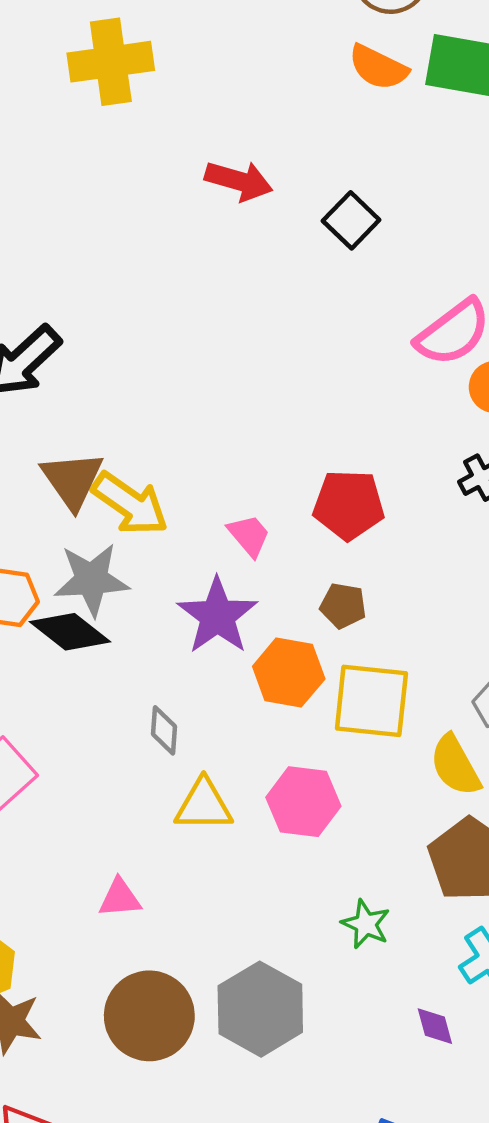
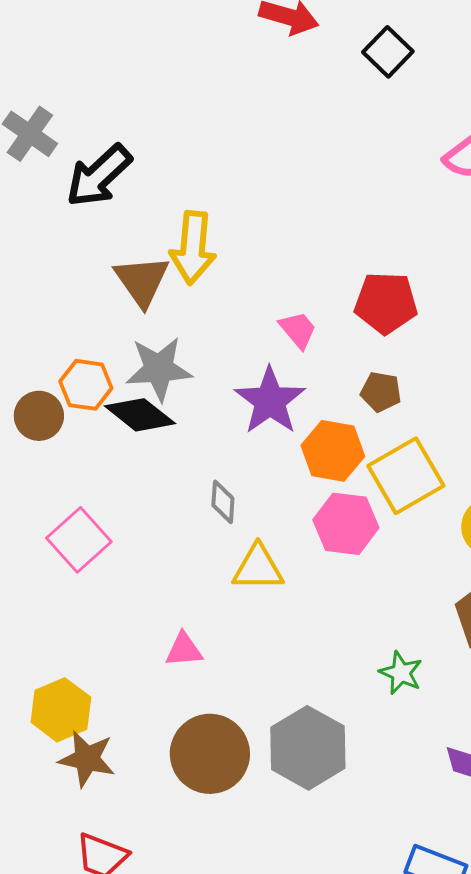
yellow arrow: (130, 504) -> (193, 248), moved, turned 60
yellow square: (371, 701) -> (406, 476), turned -36
pink hexagon: (303, 802) -> (346, 524), moved

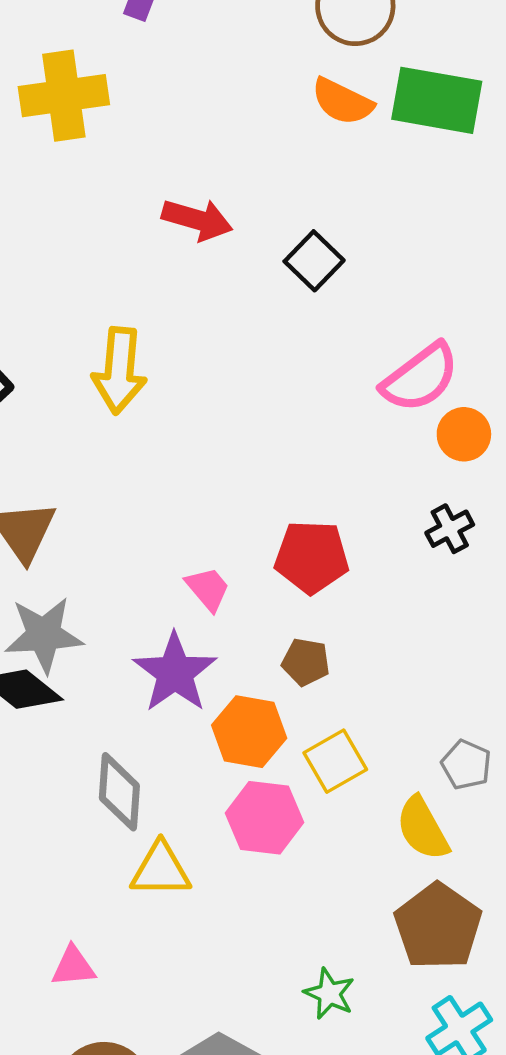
yellow arrow: (193, 248) -> (119, 371), moved
yellow square: (406, 476) -> (335, 761), size x0.7
gray diamond: (223, 502) -> (119, 792), size x1.5

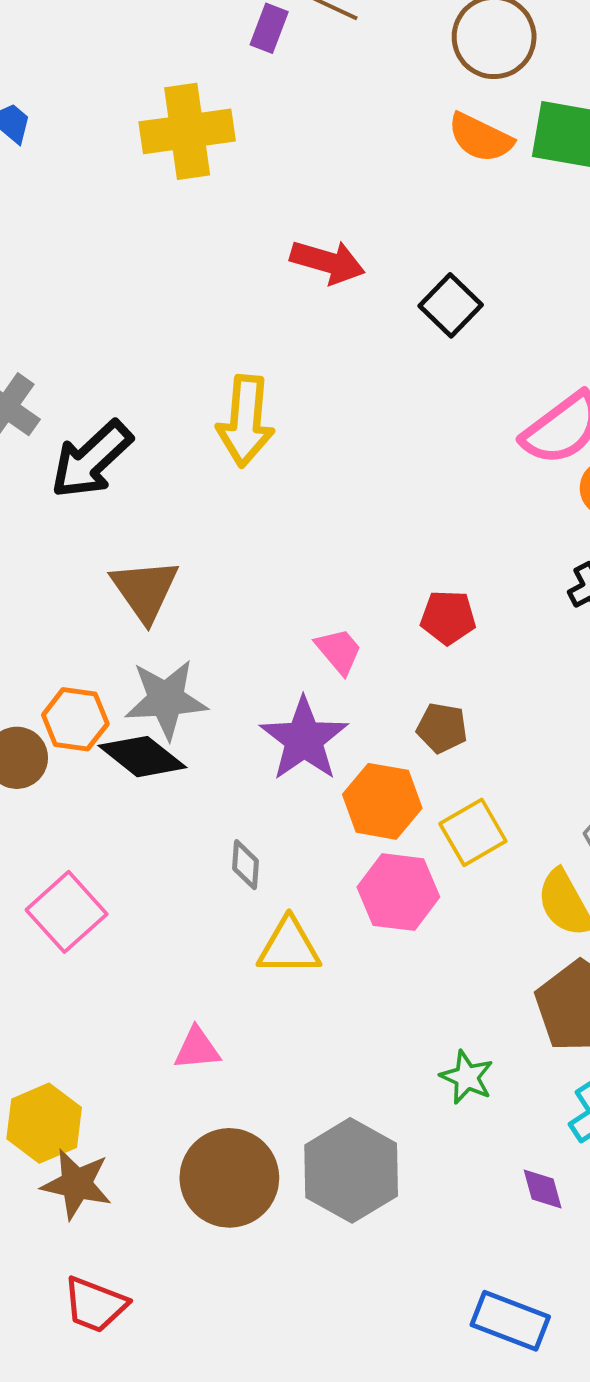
red pentagon: (312, 557) -> (448, 617), size x0.7
gray diamond: (119, 792) -> (246, 865), size x0.6

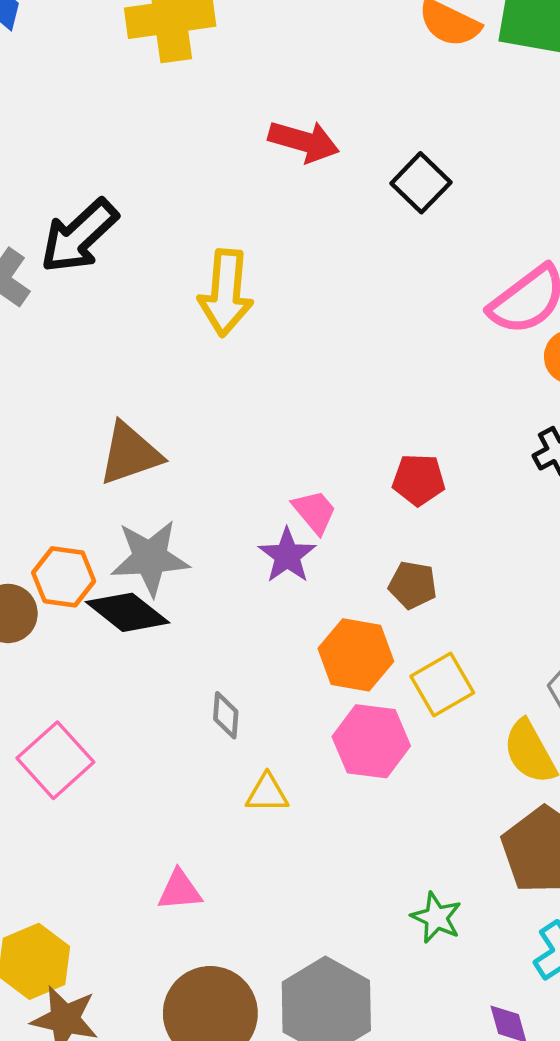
black arrow: (91, 460) -> (79, 236), moved
brown triangle: (145, 590) -> (130, 454), turned 46
purple star: (304, 739) -> (287, 555), moved, size x0.7
yellow triangle: (289, 947) -> (267, 793), size x0.7

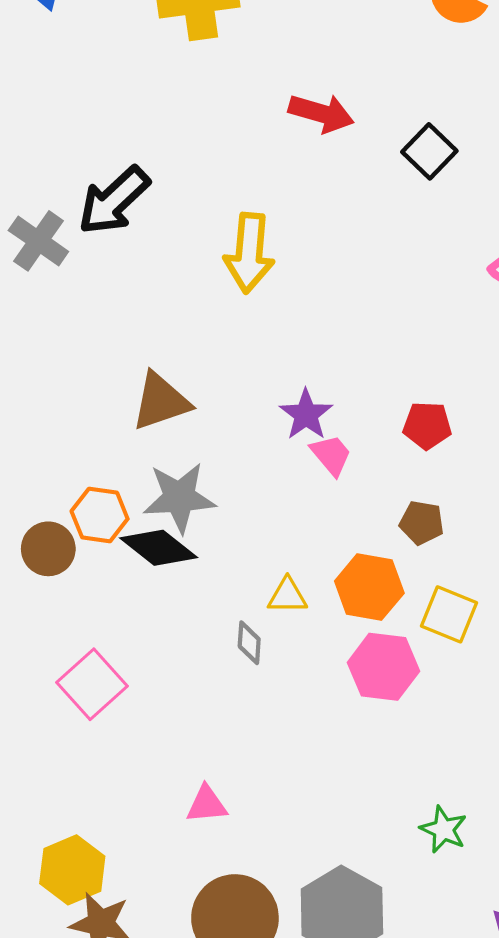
purple star: (287, 555) -> (306, 415), moved
yellow square: (442, 684) -> (449, 614), turned -38
yellow triangle: (267, 793) -> (287, 596), moved

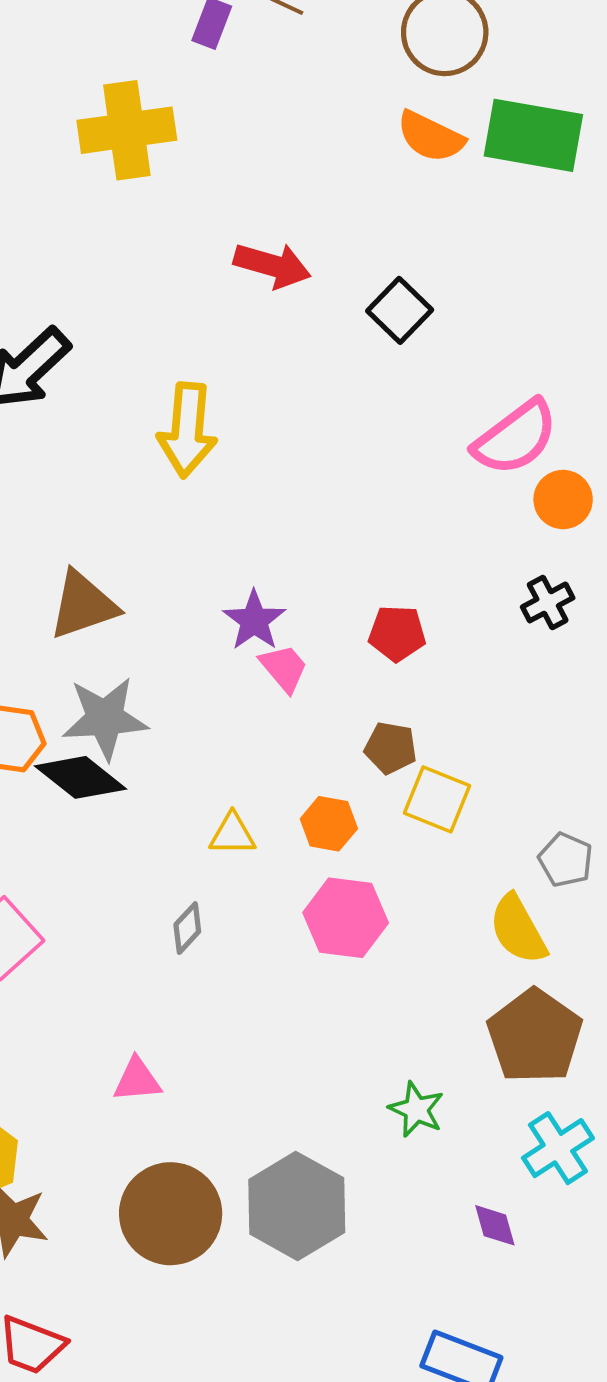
orange hexagon: (369, 587) -> (329, 824), size x0.7
yellow square: (449, 614) -> (437, 799), moved
gray diamond: (249, 643) -> (187, 928), moved, turned 39

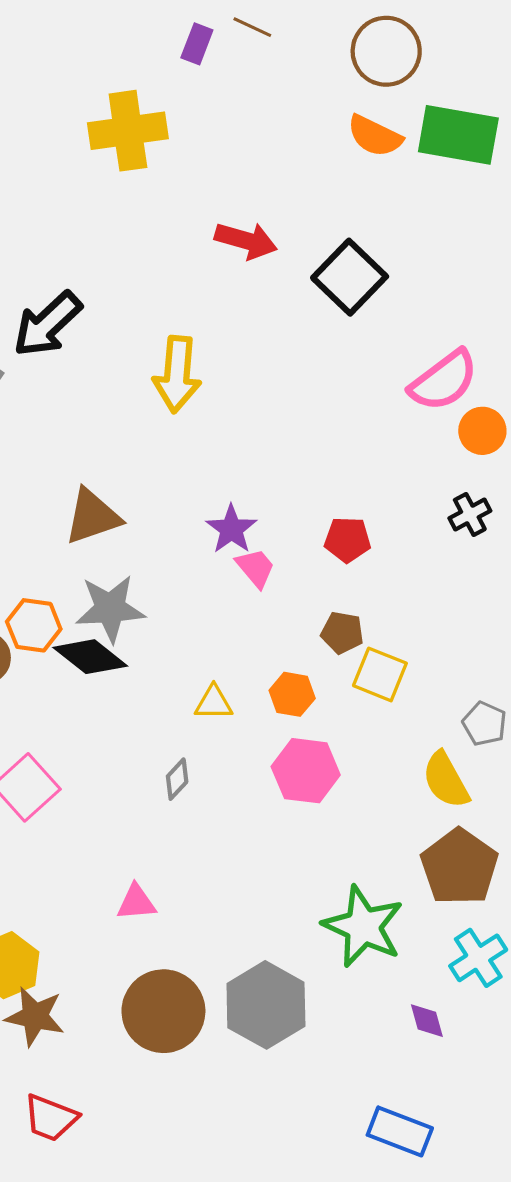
black square: (400, 310) -> (350, 277), size x1.4
green star: (416, 1109) -> (363, 926), size x1.8

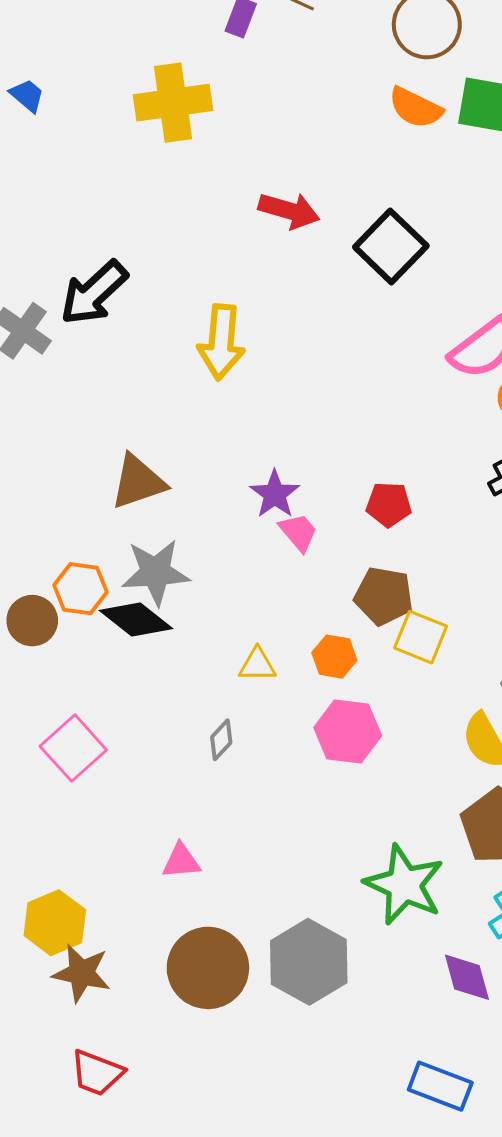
brown pentagon: (342, 633) -> (384, 596), size x1.4
purple diamond: (427, 1021) -> (467, 977), size x1.4

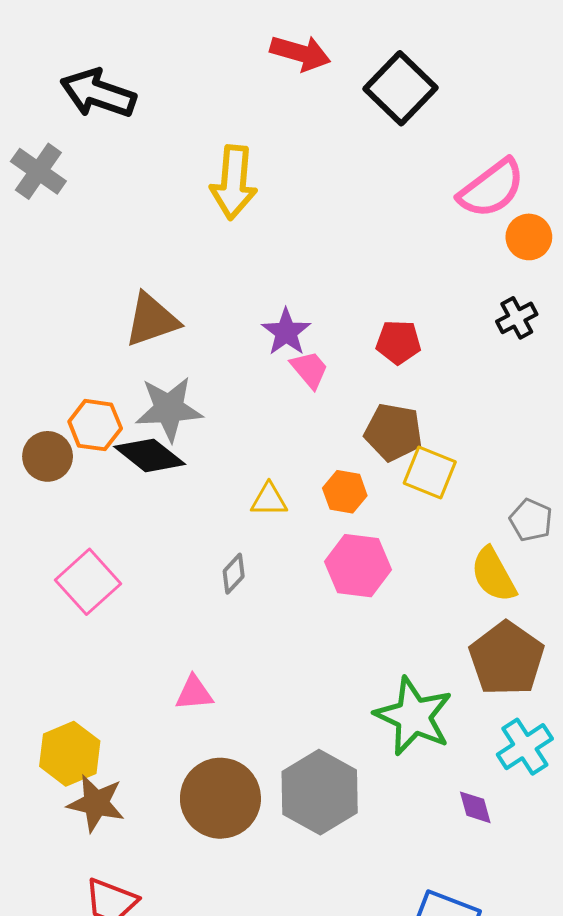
black arrow: (94, 293) -> (98, 93), moved, turned 62
purple diamond: (467, 977) -> (475, 807), size x0.7

